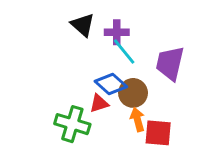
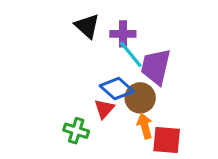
purple trapezoid: (170, 63) -> (156, 67), moved
red triangle: (99, 103) -> (104, 109), turned -30
green cross: (72, 124) -> (76, 131), size x0.7

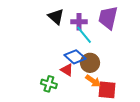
purple trapezoid: (156, 67) -> (108, 18), moved
red triangle: (104, 109) -> (67, 70), turned -40
orange arrow: (145, 126) -> (93, 81), turned 140

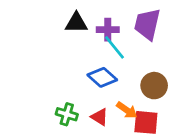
black triangle: (56, 17) -> (76, 23), turned -42
brown circle: (90, 63) -> (154, 86), moved
red triangle: (67, 70) -> (100, 117), moved

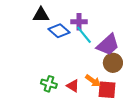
black triangle: (76, 23) -> (41, 15), moved
purple trapezoid: (147, 24) -> (108, 45), moved, turned -145
blue diamond: (102, 77) -> (59, 31), moved

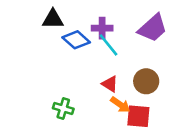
purple trapezoid: (108, 45) -> (153, 28), moved
red triangle: (73, 86) -> (110, 84), moved

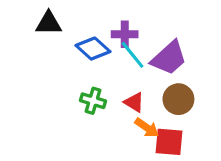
black triangle: (53, 19) -> (49, 23), moved
purple trapezoid: (153, 28) -> (169, 58), moved
green cross: (63, 109) -> (93, 101), moved

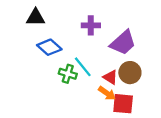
blue diamond: (93, 49) -> (49, 47), moved
cyan line: (133, 55) -> (83, 67), moved
red triangle: (134, 102) -> (110, 77), moved

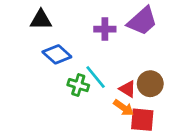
purple trapezoid: (123, 43) -> (142, 21), moved

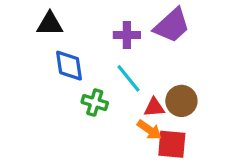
blue diamond: (57, 54) -> (69, 66), turned 40
cyan line: (96, 77) -> (128, 78), moved
red triangle: (128, 89) -> (154, 107), turned -36

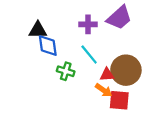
black triangle: (50, 24) -> (38, 30), moved
brown circle: (181, 101) -> (126, 70), size x1.4

